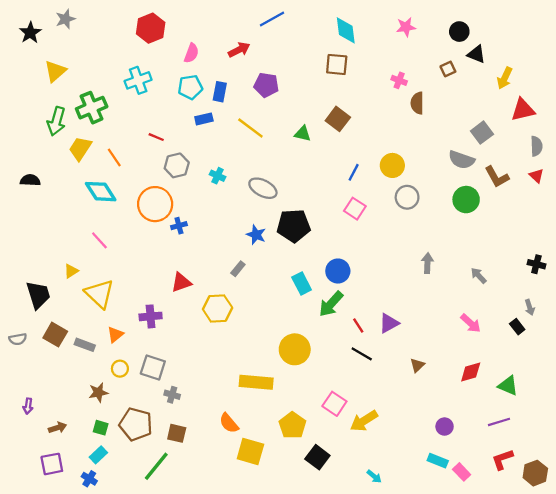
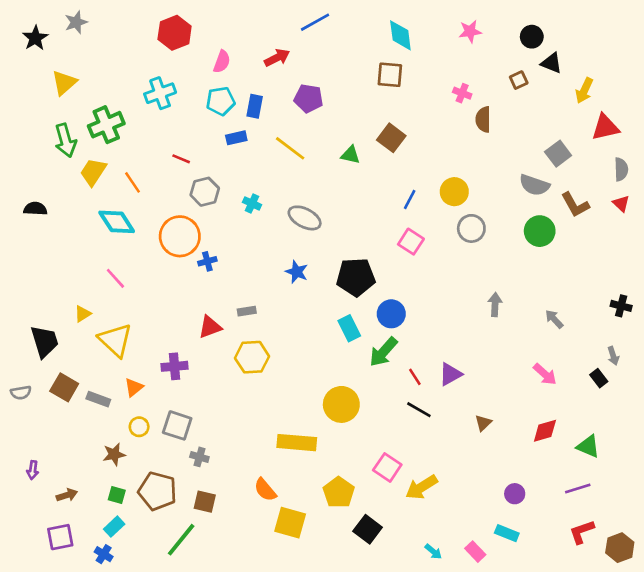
green arrow: (56, 121) -> (66, 140), turned -32
black pentagon: (294, 226) -> (356, 277), moved
gray rectangle: (238, 269) -> (247, 311), moved, turned 42
pink rectangle: (462, 472) -> (475, 552), moved

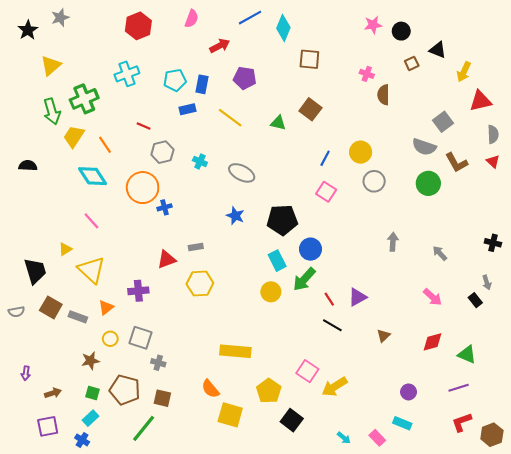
cyan diamond: (400, 35) -> (283, 28), moved, turned 30
black circle: (532, 37) -> (401, 31), moved
pink semicircle: (222, 62) -> (192, 19), moved
yellow circle: (341, 404) -> (271, 292), moved, size x0.7

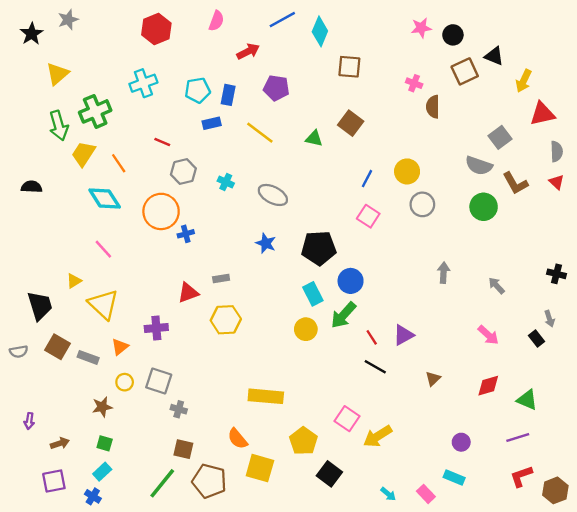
brown square: (412, 63) -> (465, 71), size x1.6
brown pentagon: (125, 390) -> (209, 481), moved

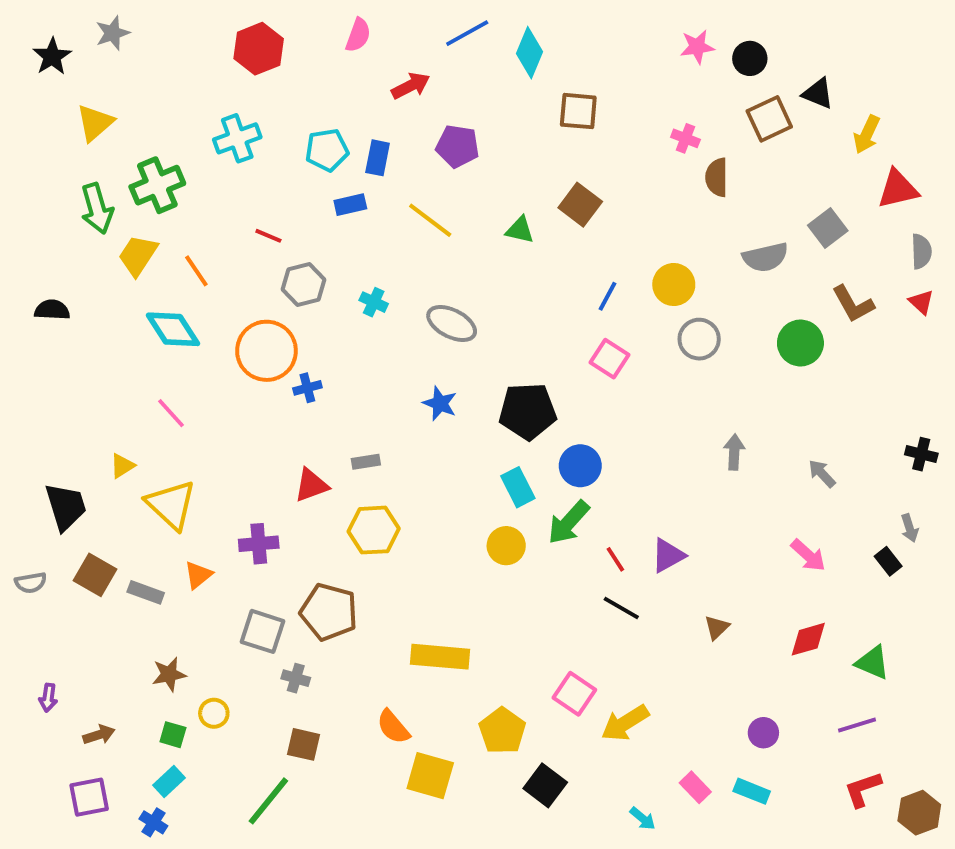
gray semicircle: (479, 166) -> (765, 257), moved, turned -32
yellow circle: (125, 382) -> (214, 713), moved
brown pentagon: (209, 481) -> (329, 612), moved
pink rectangle: (426, 494) -> (695, 787), moved

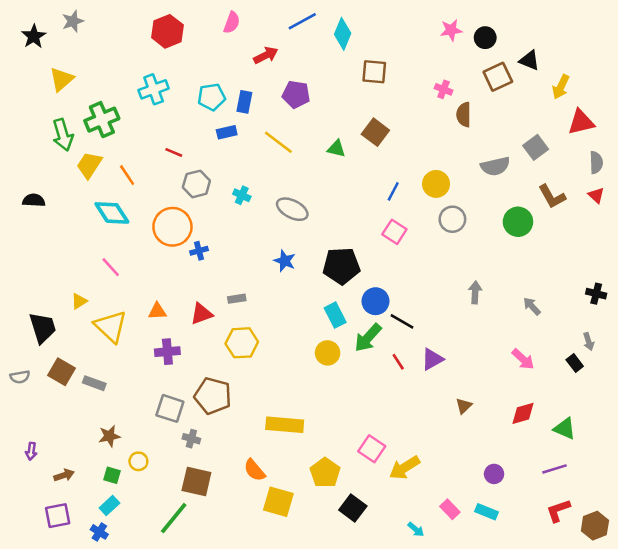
orange triangle: (198, 575) -> (157, 311), moved, turned 36
black line: (621, 608) -> (402, 321), moved
brown square: (304, 744) -> (196, 482), size x1.4

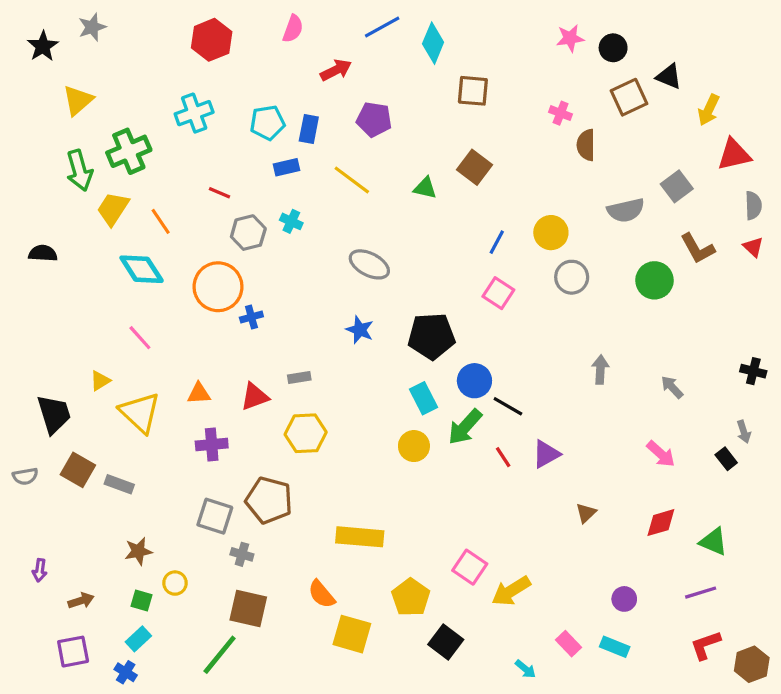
cyan cross: (242, 195) -> (291, 221), moved

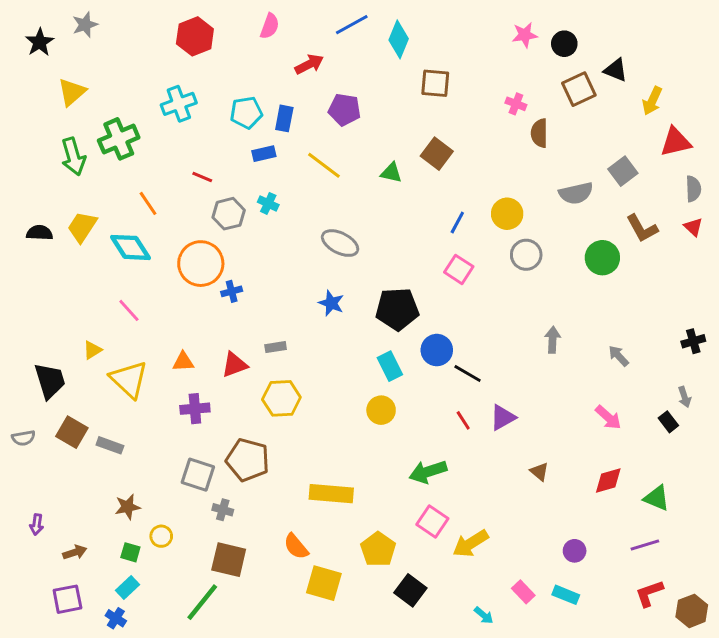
yellow trapezoid: (113, 209) -> (82, 227), moved
black cross: (753, 371) -> (693, 341), turned -30
green arrow: (465, 427) -> (428, 472), moved, turned 30
brown triangle: (586, 513) -> (539, 472), turned -36

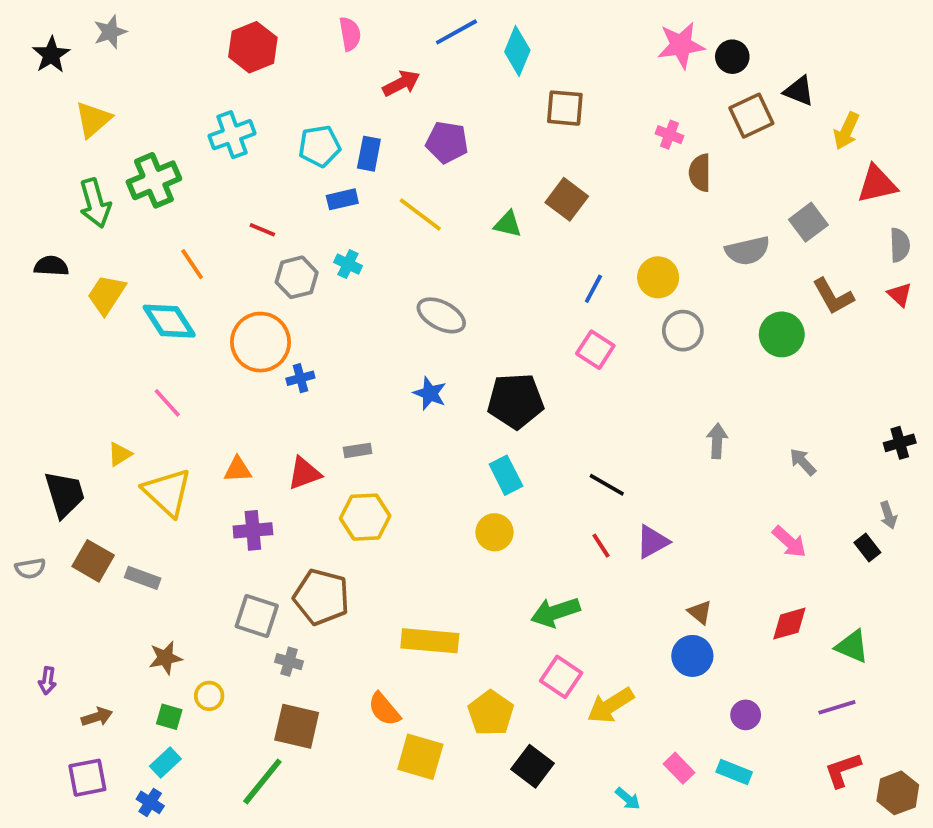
pink semicircle: (270, 26) -> (350, 34), turned -30
pink star: (525, 35) -> (681, 45), size x1.4
black semicircle: (40, 233) -> (51, 266), moved
blue circle: (437, 350) -> (692, 656), moved

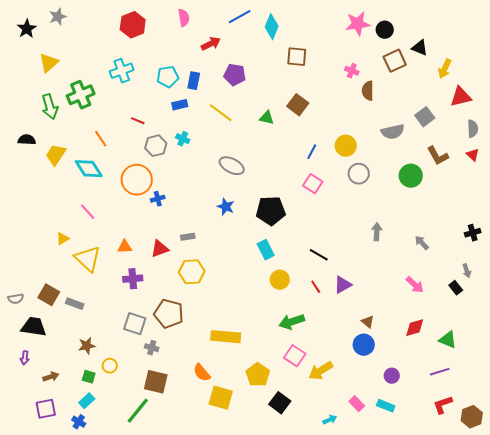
black trapezoid: (65, 494) -> (34, 327), moved, turned -64
yellow circle: (495, 532) -> (280, 280), moved
cyan arrow: (628, 799) -> (330, 420), turned -64

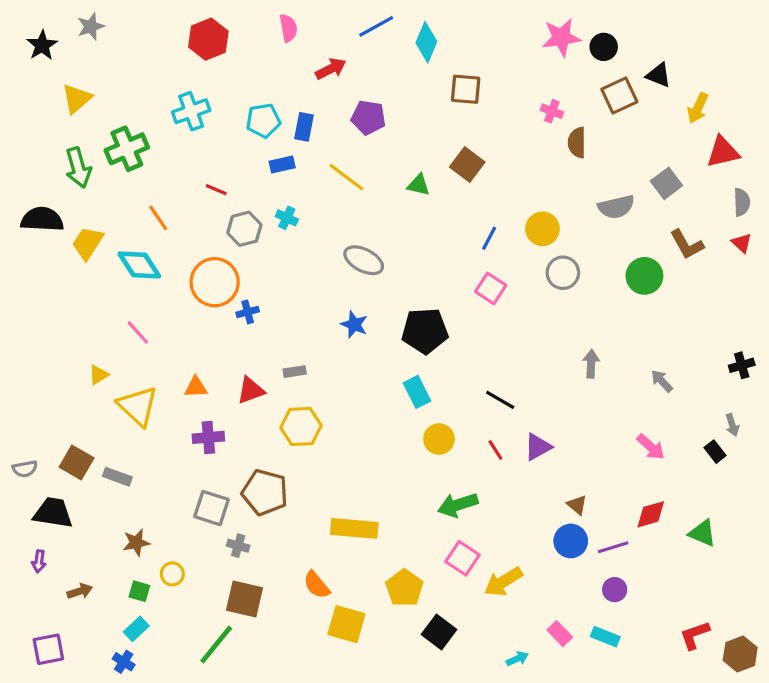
black semicircle: (27, 140) -> (42, 219), size x1.5
purple line: (440, 372) -> (613, 547), moved
purple square: (46, 409) -> (48, 649), moved

